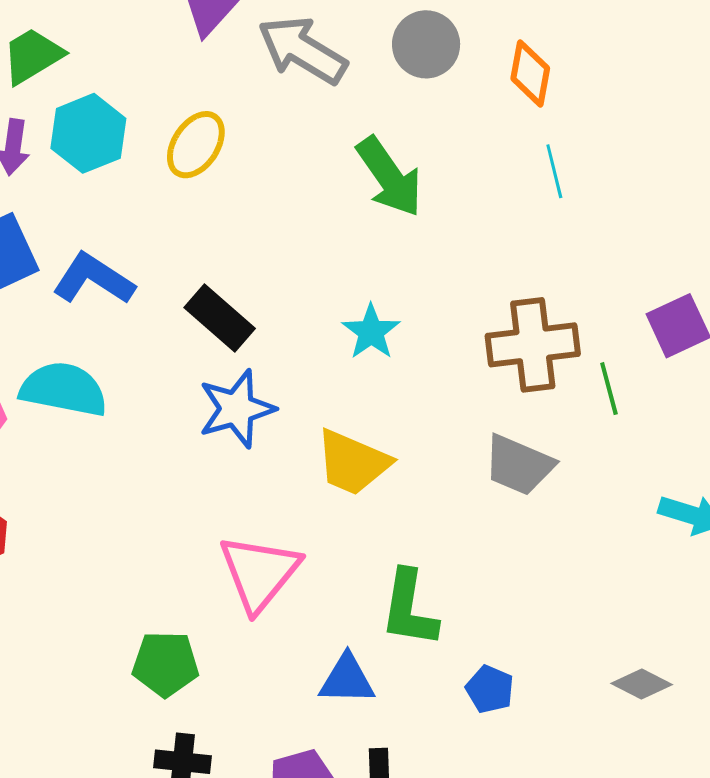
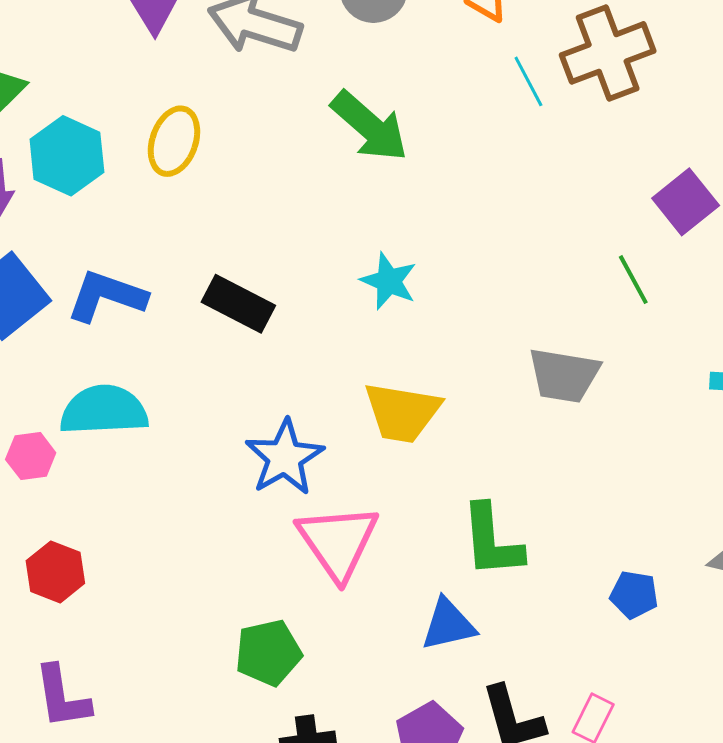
brown cross: (533, 345) -> (608, 53), moved
blue star: (237, 409) -> (285, 457), moved
blue pentagon: (490, 689) -> (634, 595), moved

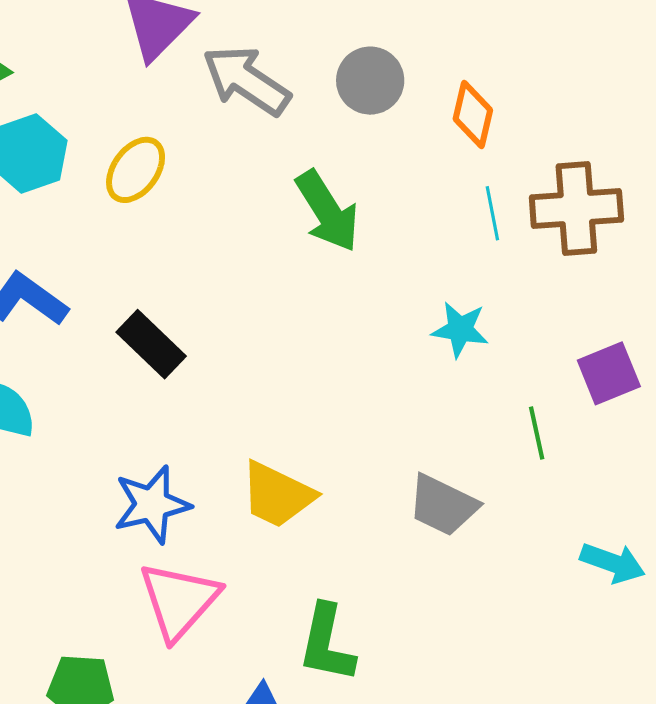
cyan star: (389, 281) -> (460, 329), moved, turned -30

